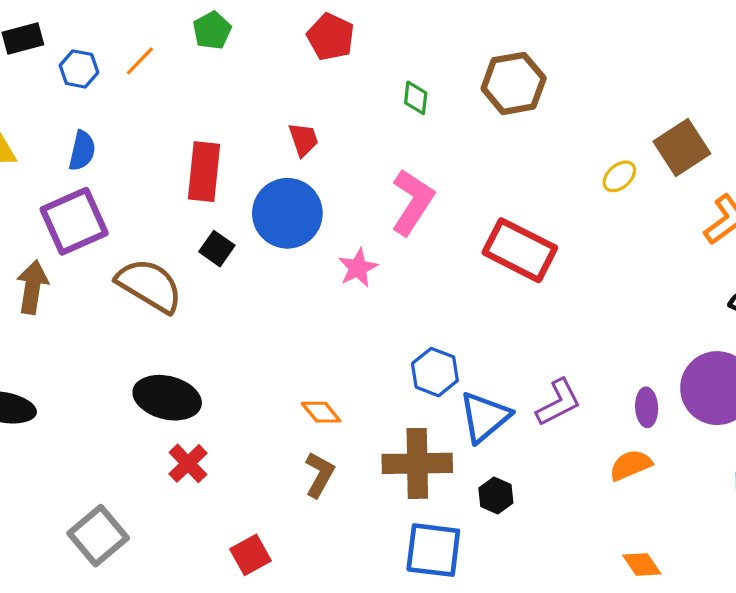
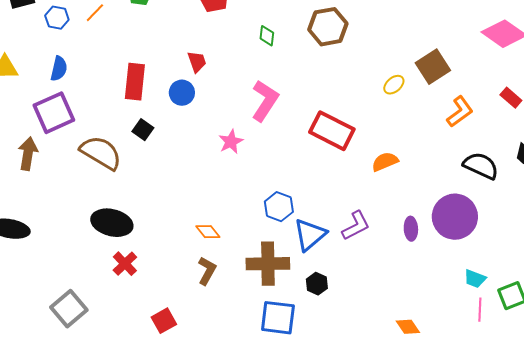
blue circle: (287, 213) -> (182, 93), moved, size x0.6
orange semicircle: (631, 465) -> (385, 162), moved

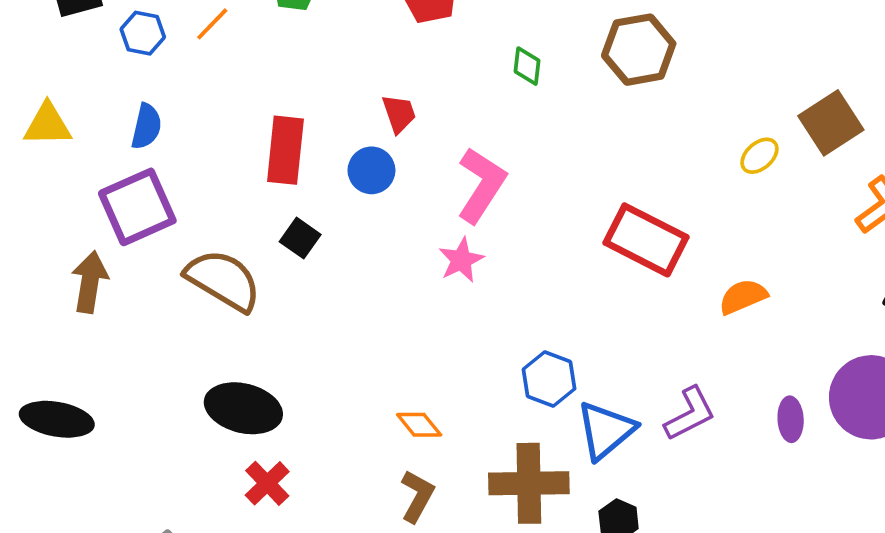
pink L-shape: (265, 101) -> (481, 185), moved

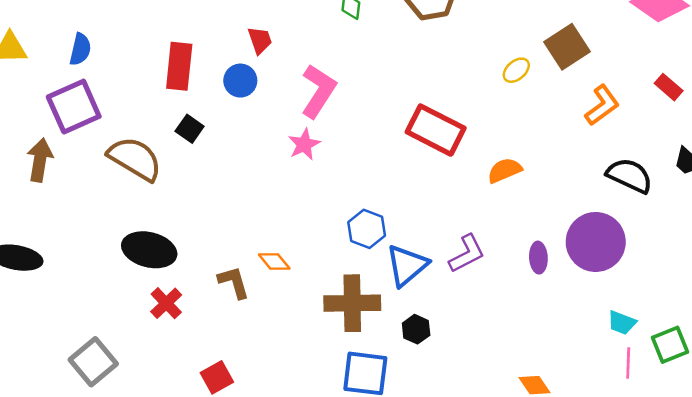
brown L-shape: (417, 496) -> (234, 282), moved, turned -45

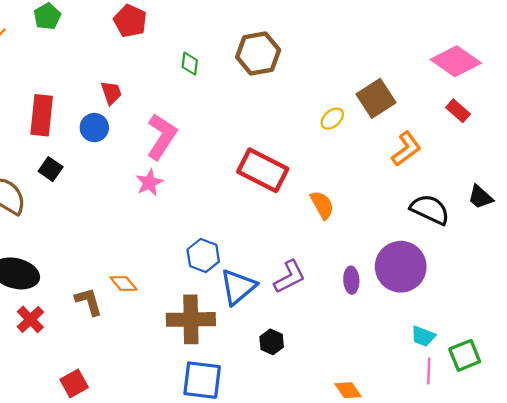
red rectangle: (669, 87) -> (458, 111), moved
orange semicircle: (505, 170) -> (322, 205), turned 84
black hexagon: (416, 329) -> (272, 342), moved

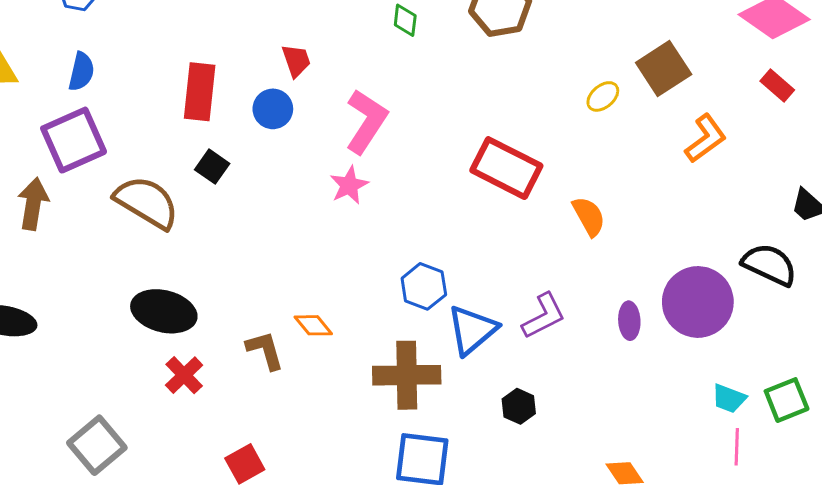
black semicircle: (430, 209) -> (769, 265), moved
green square: (465, 355) -> (787, 400), moved

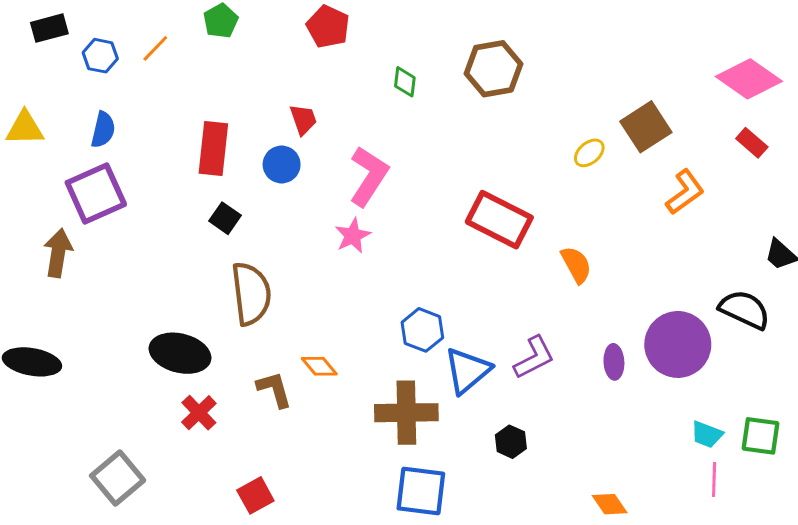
brown semicircle: (147, 202) -> (251, 294), moved, turned 52
green square: (787, 400) -> (761, 436), turned 30

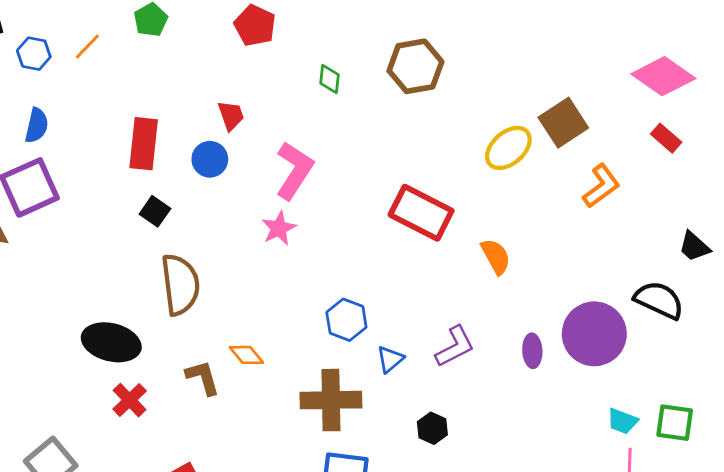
yellow ellipse: (589, 153) -> (508, 148), size x1.6
blue triangle: (467, 371) -> (390, 359), size x0.6

